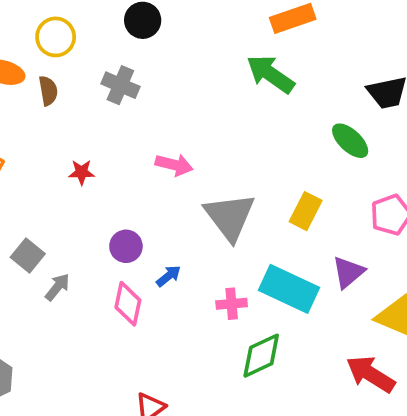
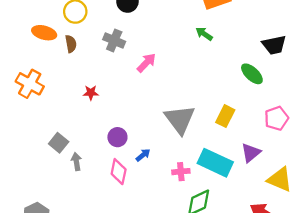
green arrow: (270, 74) -> (204, 34), size x0.6
pink arrow: (174, 165) -> (146, 63), moved, turned -60
gray arrow: (57, 287) -> (76, 162), turned -48

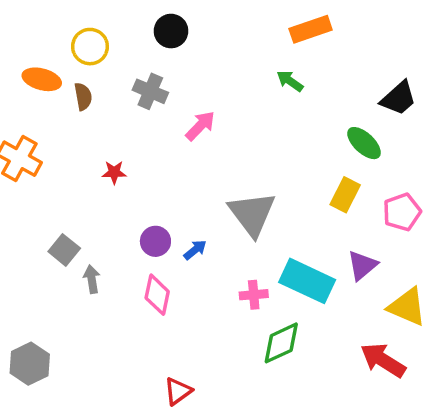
black trapezoid: (274, 45) -> (398, 98), turned -30
yellow rectangle: (225, 116) -> (345, 195), moved
blue arrow: (143, 155) -> (195, 250), moved

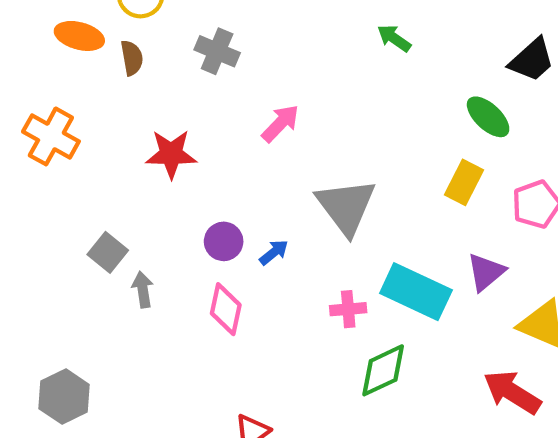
pink arrow: (200, 126) -> (280, 123), moved
red star: (114, 172) -> (171, 154), size x1.6

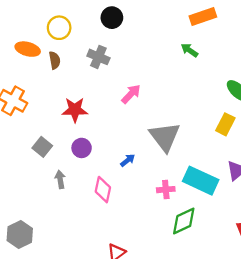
purple circle: (224, 241) -> (82, 148), moved
gray square: (108, 252) -> (42, 147), moved

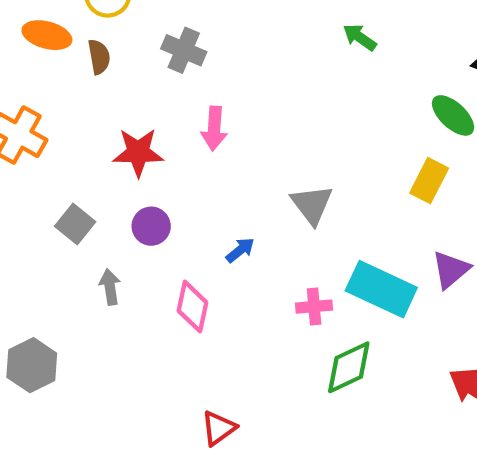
pink arrow: (131, 94) -> (214, 128), moved, turned 140
gray triangle: (165, 137) -> (312, 204), size x0.7
gray hexagon: (20, 234) -> (32, 365), moved

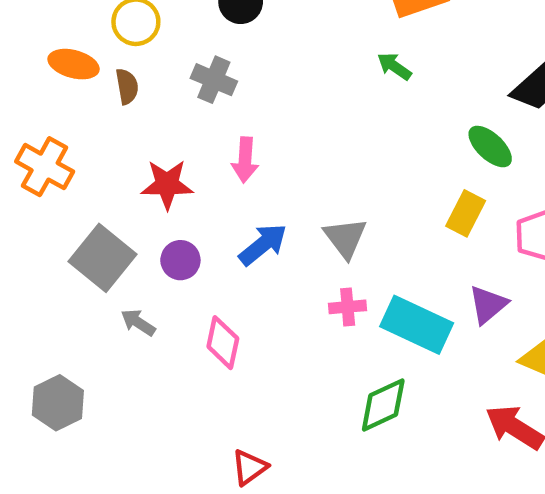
gray square: (75, 224) -> (102, 258), size x1.6
blue arrow: (240, 250) -> (263, 245), moved, size x1.6
gray arrow: (110, 287) -> (138, 323), turned -48
pink cross: (314, 307) -> (348, 307), moved

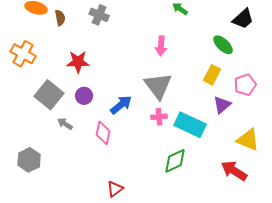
pink arrow: (245, 160) -> (161, 46), moved
gray triangle: (345, 238) -> (158, 86), size x1.4
blue arrow: (263, 245) -> (121, 105), moved
purple triangle: (488, 305) -> (222, 105), moved

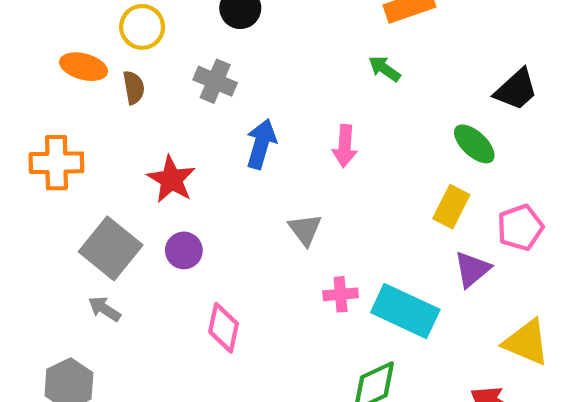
orange cross: (23, 54) -> (56, 163), turned -30
red star: (78, 62) -> (171, 179), turned 30
gray triangle: (158, 86) -> (305, 230), moved, size x0.6
blue arrow: (121, 105) -> (261, 144), moved, turned -35
gray arrow: (65, 124) -> (104, 309), moved

